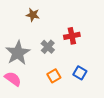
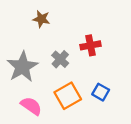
orange square: (54, 76) -> (68, 96), size x1.5
pink semicircle: (13, 79) -> (31, 106), moved

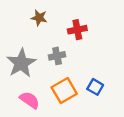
red cross: (90, 45) -> (77, 30), moved
gray cross: (60, 59) -> (57, 56), turned 35

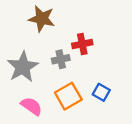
brown star: (39, 18) -> (42, 19), size x1.5
red cross: (77, 30) -> (82, 44), moved

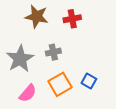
red cross: (82, 44) -> (72, 19), moved
pink semicircle: (32, 106) -> (28, 93), turned 96

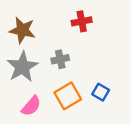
brown star: (37, 16) -> (22, 30), moved

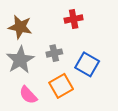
blue square: (101, 92) -> (87, 64), moved, size x1.5
pink semicircle: (31, 106) -> (28, 95), turned 96

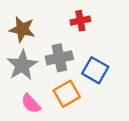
gray cross: (54, 53) -> (59, 58), size x1.5

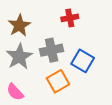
brown star: (22, 29) -> (19, 25), turned 30
pink semicircle: (31, 104) -> (15, 92), moved

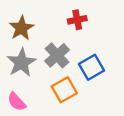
gray cross: (52, 50) -> (57, 55), turned -30
blue square: (83, 61) -> (91, 67), turned 30

